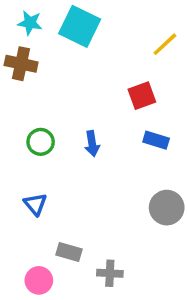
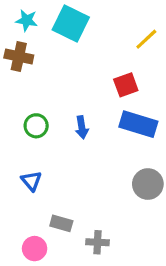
blue rectangle: (156, 140) -> (138, 124), size x1.6

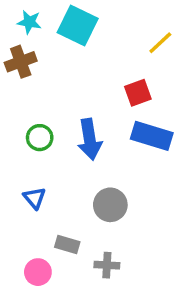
brown cross: (19, 57) -> (21, 62), turned -32
blue arrow: (82, 127) -> (90, 139), size x1.6
gray circle: (148, 184) -> (110, 205), moved

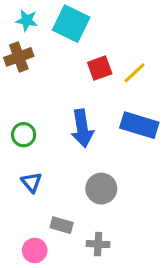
yellow line: (160, 43) -> (135, 73), moved
red square: (138, 93) -> (100, 68), moved
green circle: (40, 138) -> (24, 135), moved

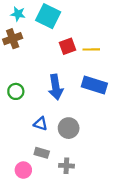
yellow line: (135, 73) -> (91, 49), turned 42
blue triangle: (31, 182) -> (41, 124), moved, turned -32

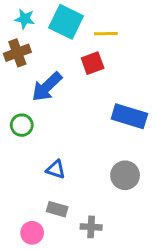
yellow line: (91, 49) -> (106, 34), moved
blue arrow: (56, 87) -> (47, 87), moved, turned 55
gray circle: (69, 128) -> (125, 175), moved

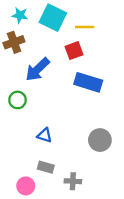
blue rectangle: (129, 116) -> (88, 82), moved

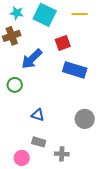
yellow line: (85, 27) -> (80, 14), moved

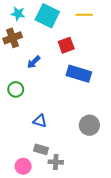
blue arrow: (32, 59) -> (34, 62), size x0.6
gray cross: (62, 154) -> (56, 162), moved

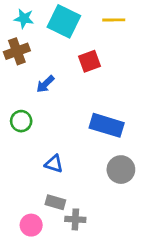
blue rectangle: (79, 74) -> (107, 125), moved

